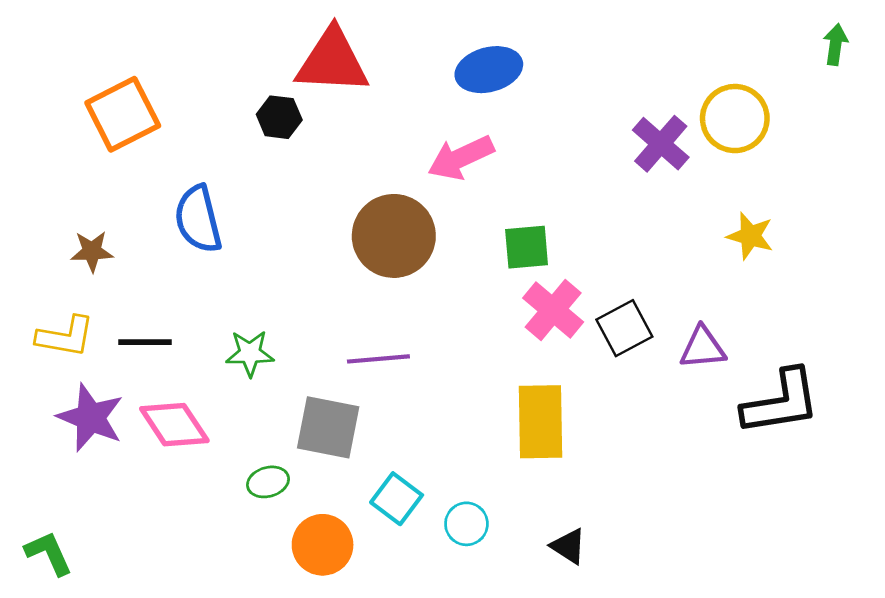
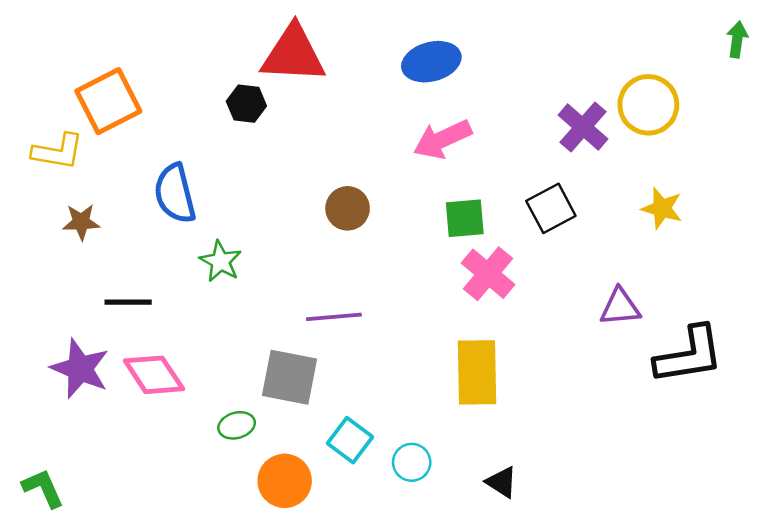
pink arrow: (461, 158) -> (442, 139), moved
brown circle: (394, 236) -> (348, 208), size x0.6
black square: (624, 328) -> (551, 208), moved
yellow L-shape: (65, 337) -> (58, 152), moved
green star: (250, 353) -> (221, 261), moved, turned 30

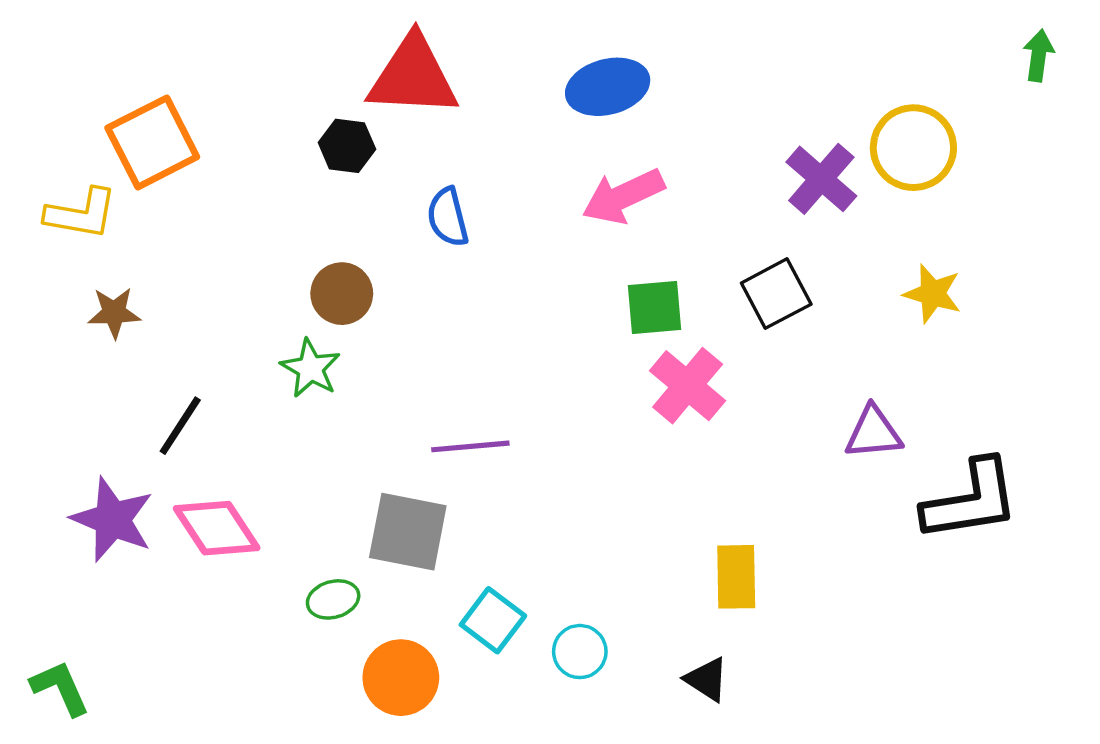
blue semicircle: (175, 194) -> (448, 217), moved, size x0.7
brown circle: (348, 208) -> (342, 294), moved
black line: (128, 302) -> (180, 426), turned -57
yellow rectangle: (477, 372) -> (736, 577), moved, size x0.7

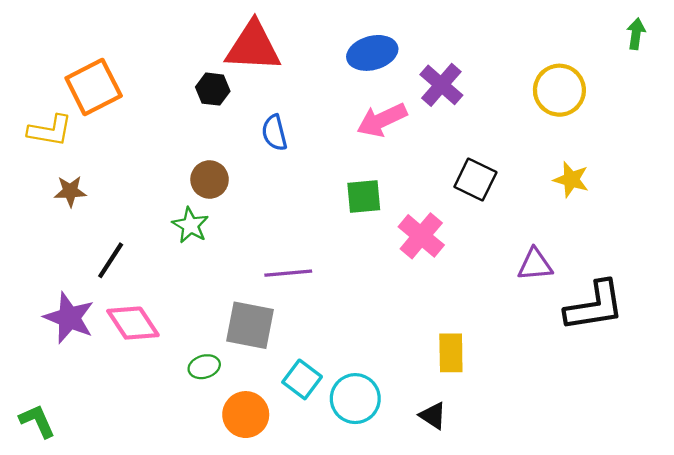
purple cross: (821, 179) -> (441, 85), moved
black square: (776, 294) -> (475, 179), turned -36
green square: (655, 307) -> (364, 197), moved
cyan circle: (580, 652) -> (355, 399), size x1.5

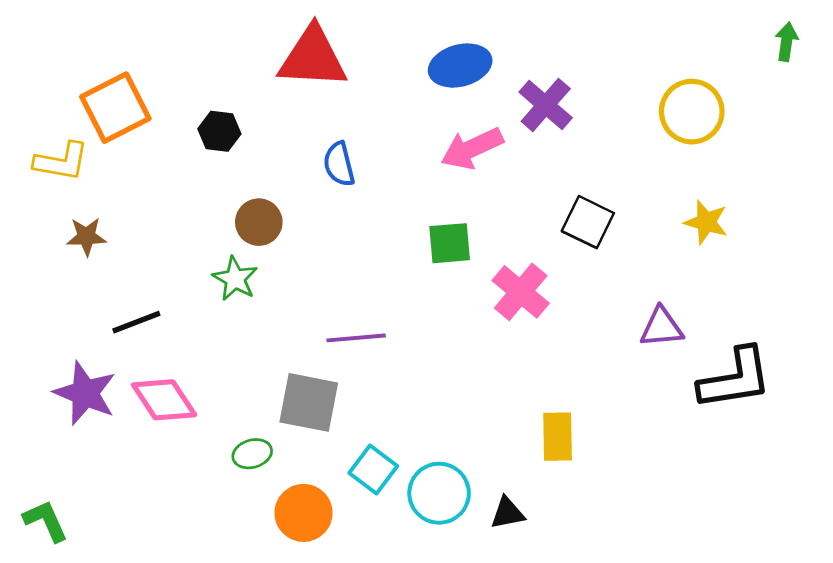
black hexagon: (213, 89) -> (219, 131), moved
black line: (111, 260) -> (136, 322), turned 36
black triangle: (433, 416) -> (508, 513), moved, turned -44

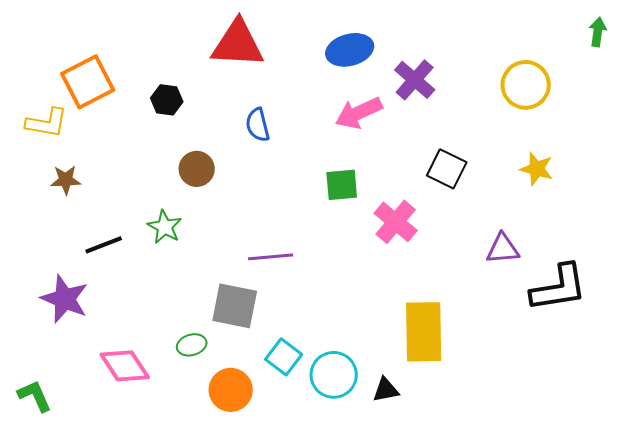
green star: (235, 279) -> (165, 227), moved
pink diamond: (164, 400) -> (125, 366), moved
yellow rectangle: (558, 437) -> (424, 332), size x1.6

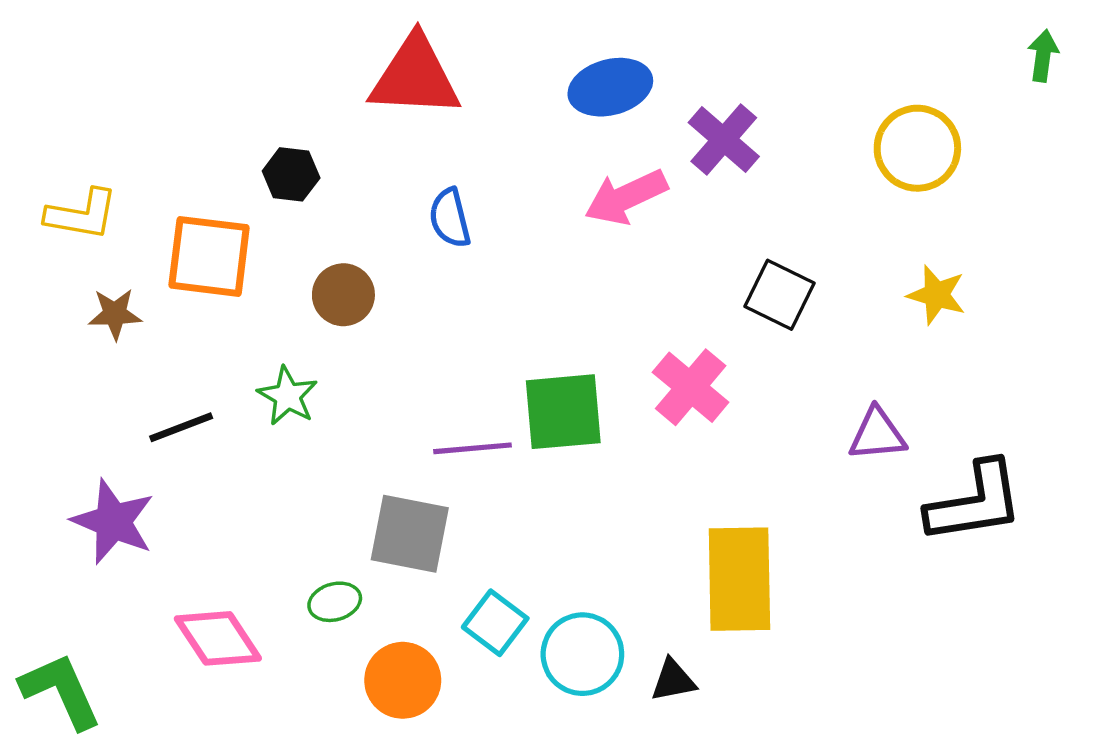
orange square: (88, 82) -> (209, 256), moved, turned 34
green square: (342, 185) -> (563, 412), moved, size x1.4
green L-shape: (35, 396) -> (61, 691), size x1.4

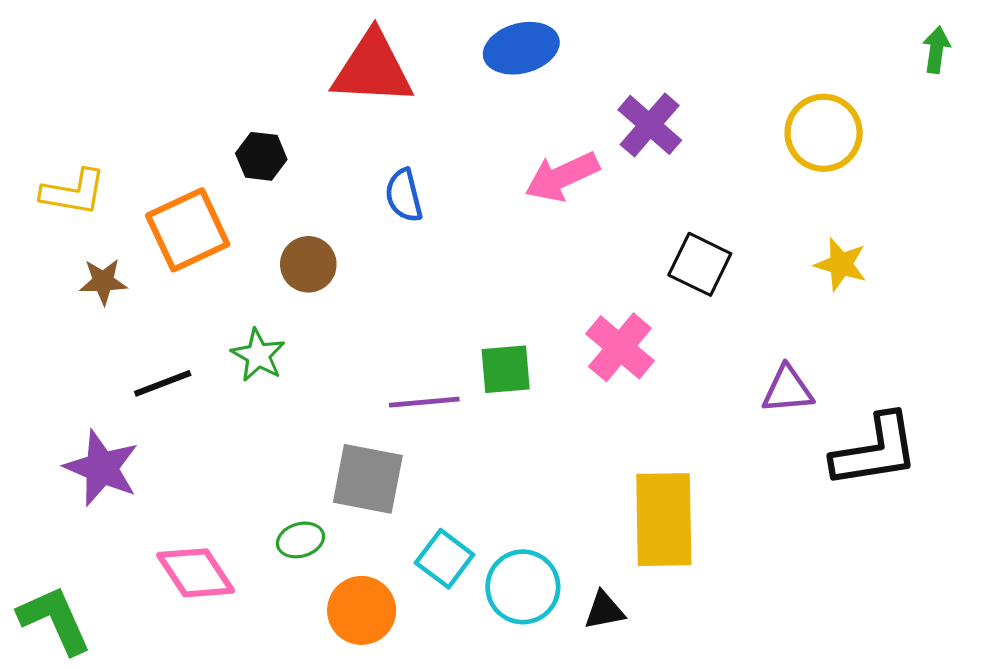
blue ellipse: (610, 87) -> (521, 48), moved
orange square: (209, 256) -> (188, 230), turned -32
green square: (563, 412) -> (506, 369), size x0.7

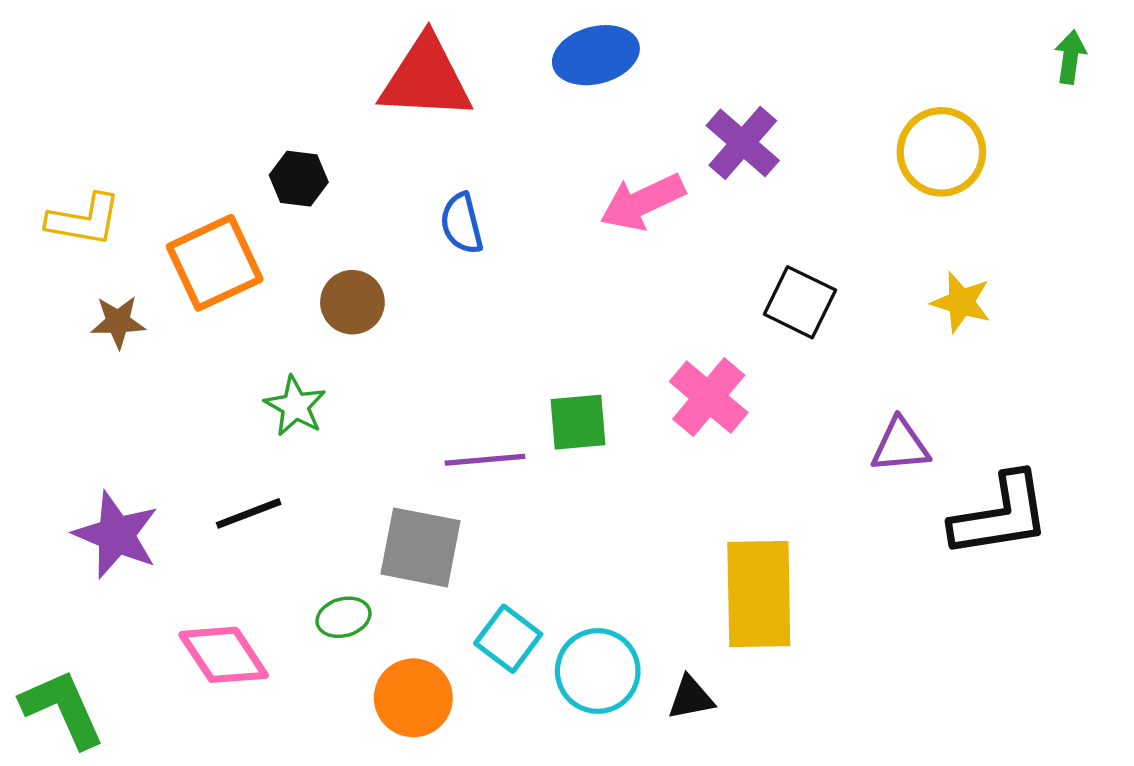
black line: (163, 383) -> (249, 513), moved

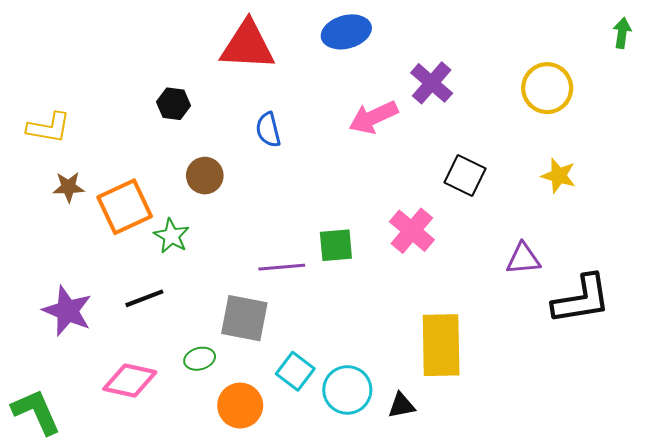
orange square: (215, 263) -> (125, 207), moved
pink diamond: (224, 655) -> (130, 381), turned -44

